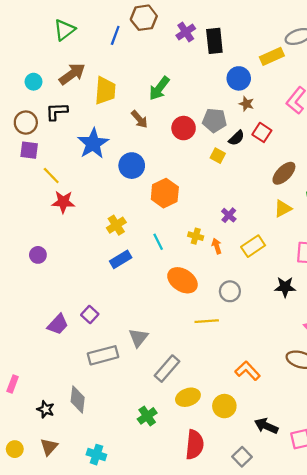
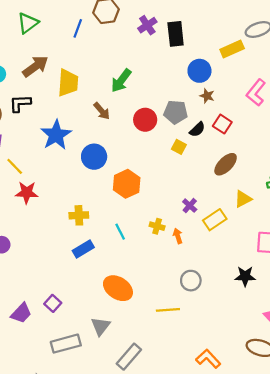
brown ellipse: (284, 173) -> (226, 164), moved
yellow cross: (116, 225) -> (79, 215), turned 30
yellow rectangle: (253, 246) -> (215, 220), moved
orange ellipse: (182, 280) -> (118, 288), moved

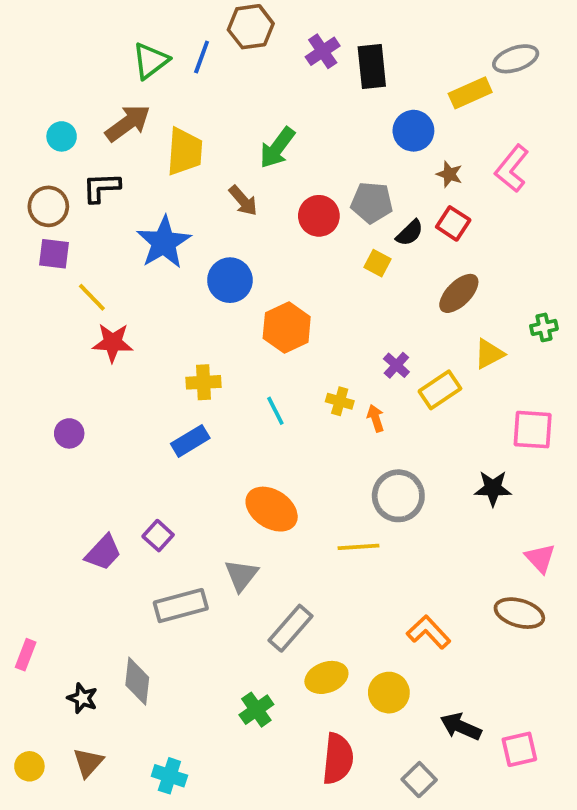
green triangle: (28, 23) -> (151, 61), moved
brown star: (207, 96) -> (449, 174), moved
blue rectangle: (83, 249) -> (190, 441), moved
gray circle: (191, 281) -> (398, 496), size x1.4

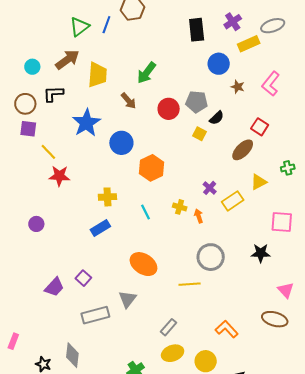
purple cross: (323, 51) -> (233, 22), moved
red square: (453, 223) -> (260, 127), moved
gray rectangle: (290, 628) -> (169, 327), moved, size x0.7

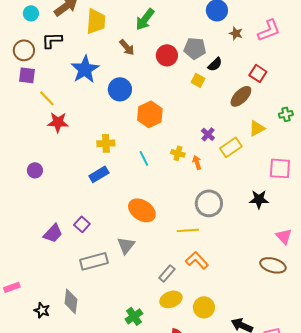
pink L-shape: (271, 84) -> (269, 30), turned -150
orange L-shape: (227, 329) -> (197, 260), moved
pink rectangle: (13, 341) -> (12, 287), turned 49

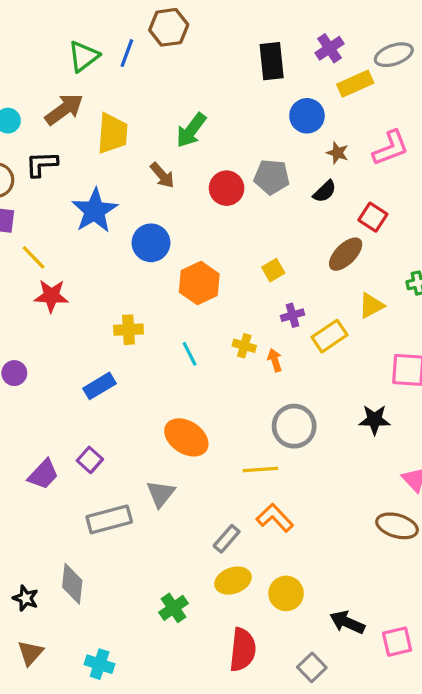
black semicircle: (215, 64) -> (325, 191), moved
yellow square: (198, 80) -> (273, 270), moved, turned 32
purple cross: (208, 134) -> (292, 315), turned 32
blue rectangle: (99, 174) -> (100, 386), moved

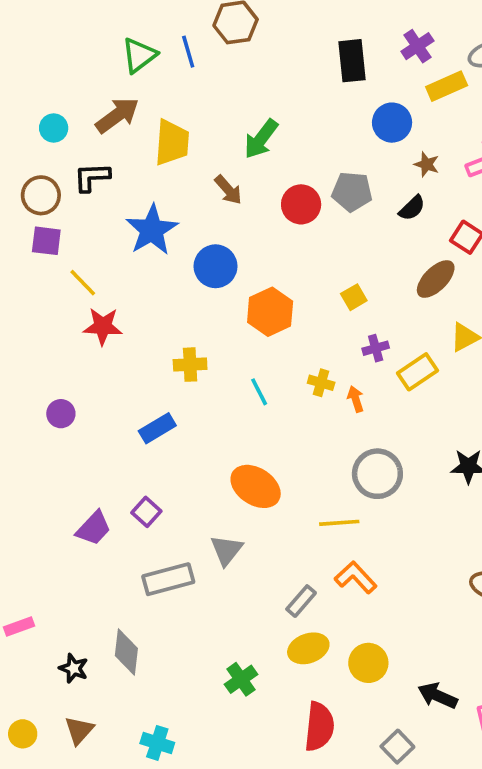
blue line: (127, 53) -> (188, 52), turned -36

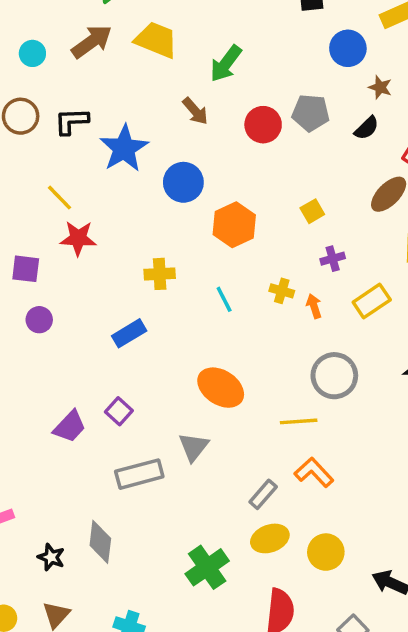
yellow trapezoid: (172, 143) -> (156, 40), moved, turned -72
black L-shape: (92, 177) -> (71, 121), moved
purple square: (46, 241) -> (26, 269), moved
yellow rectangle: (417, 372) -> (372, 301), moved
green cross: (241, 679) -> (207, 567), size x1.4

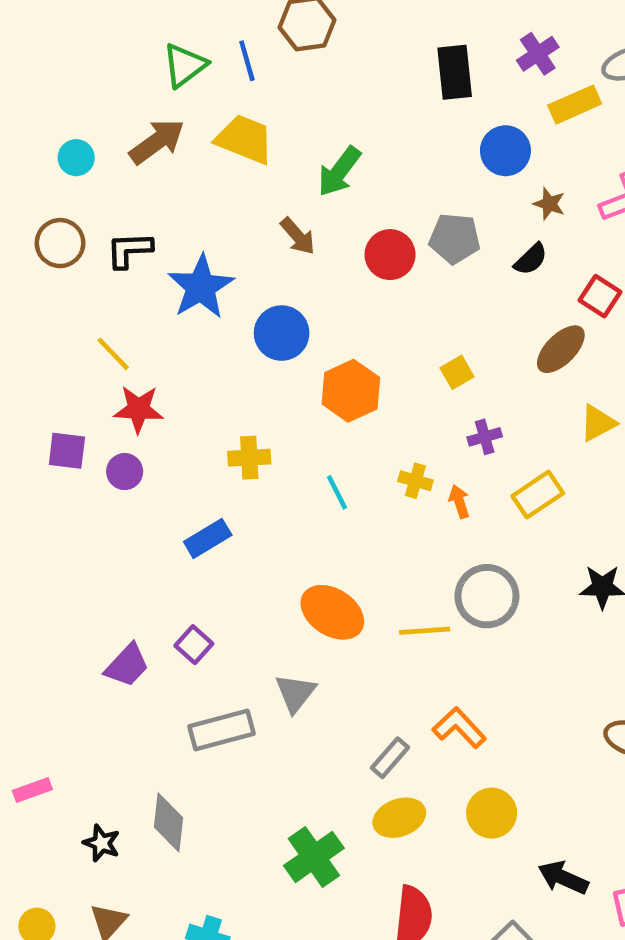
purple circle: (39, 320) -> (125, 472), moved
yellow line: (299, 421) -> (425, 631), moved
yellow circle: (326, 552) -> (492, 813), moved

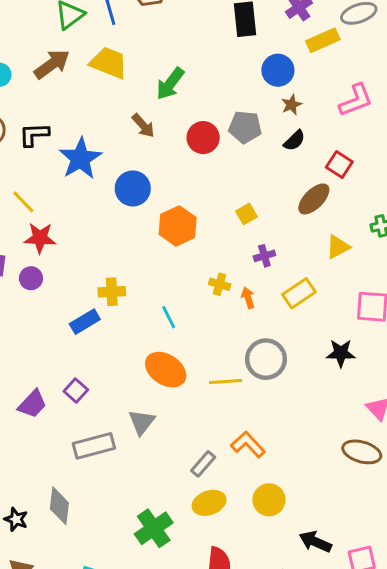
brown star: (549, 204) -> (291, 105), moved, turned 30
yellow cross: (249, 458) -> (112, 292), moved
cyan line: (337, 492) -> (169, 317), moved

